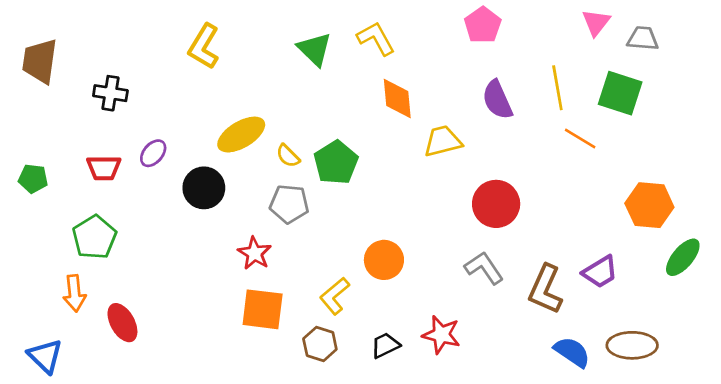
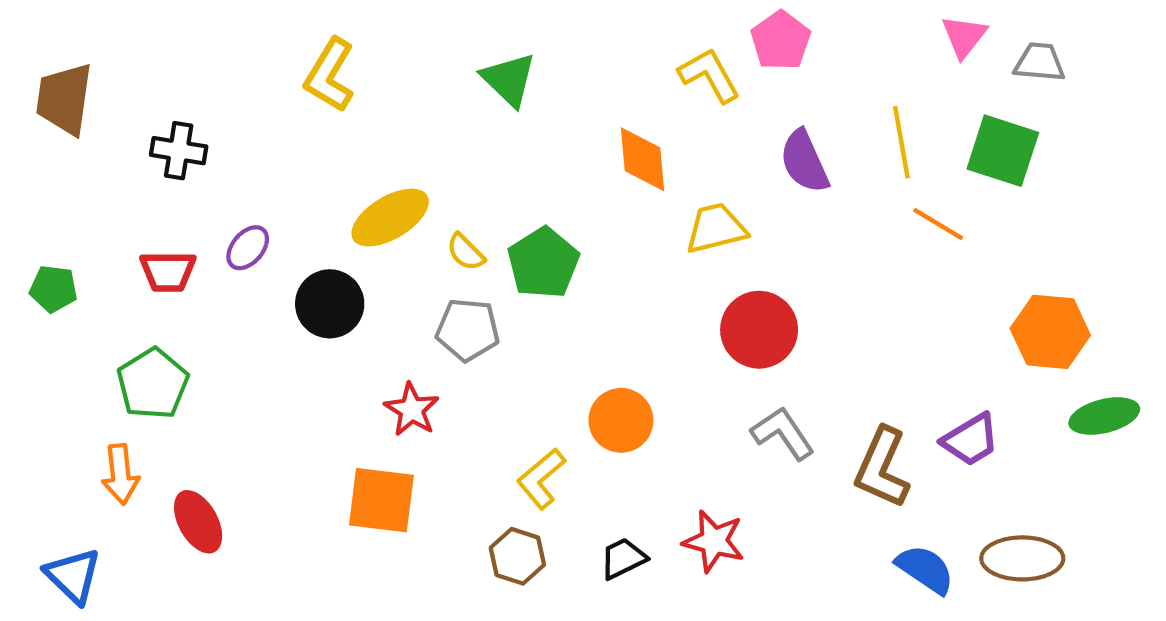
yellow L-shape: (376, 38) -> (709, 75), moved
red circle: (496, 204) -> (759, 330), moved
green ellipse: (683, 257) -> (1104, 416), turned 36
orange square: (263, 309) -> (381, 500), moved

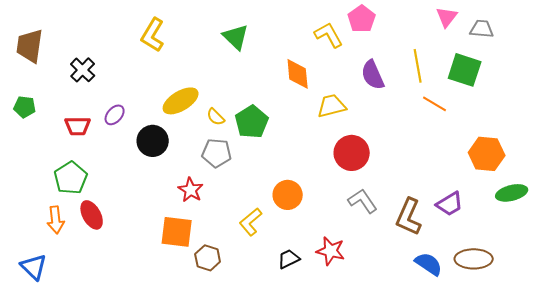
black cross: (179, 151) -> (83, 70), turned 35
green pentagon: (54, 289) -> (25, 107), moved
red ellipse: (198, 522) -> (92, 215), moved
brown hexagon: (517, 556) -> (208, 258), moved

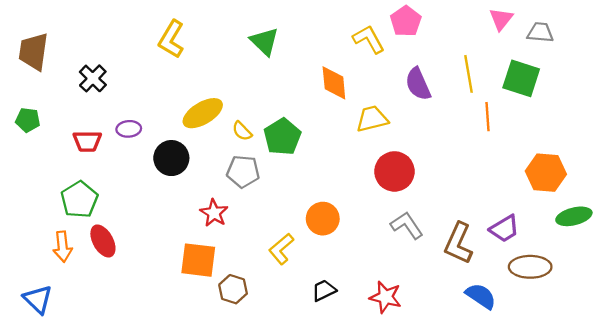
orange line: (435, 104) -> (488, 117), turned 55
purple ellipse: (115, 115) -> (129, 129), turned 45
red star: (331, 251) -> (386, 297), moved
brown ellipse: (474, 259) -> (530, 267), moved

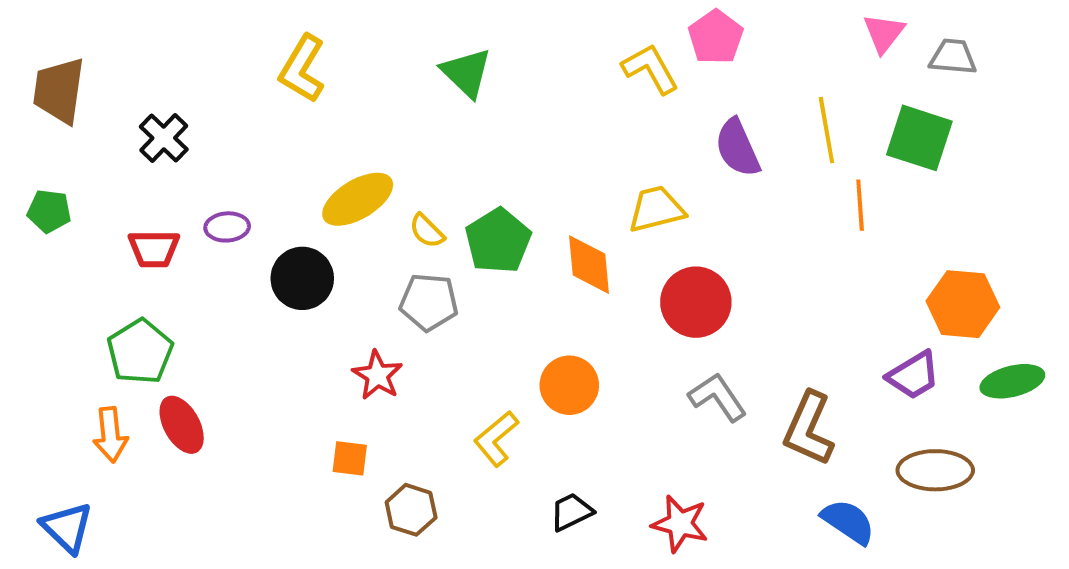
orange diamond: (334, 83) -> (589, 265), moved
purple trapezoid: (504, 229) -> (913, 375), moved
orange square: (198, 260) -> (350, 458), size x0.6

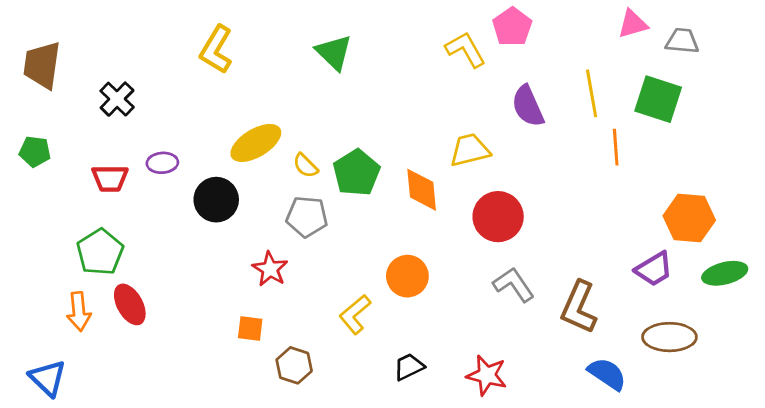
pink triangle: (884, 33) -> (633, 24), turned 36

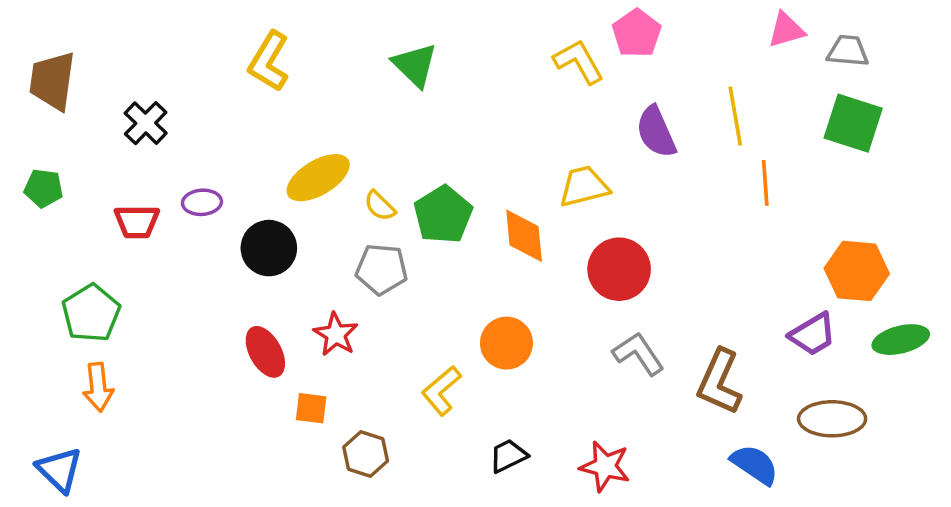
green square: (658, 99) -> (853, 123), moved
green pentagon: (100, 252) -> (91, 313), moved
red ellipse: (130, 304) -> (265, 352), moved

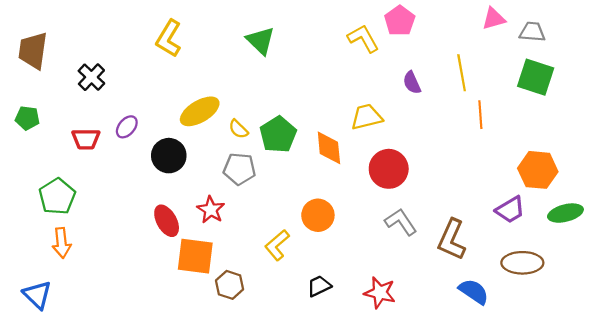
purple semicircle: (656, 132) -> (412, 83), size x0.7
purple ellipse: (202, 202) -> (127, 127), turned -45
orange square: (311, 408) -> (195, 256), size x1.8

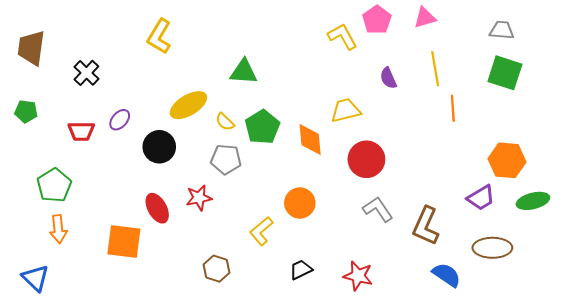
pink triangle: (494, 19) -> (425, 18), moved
green triangle: (260, 41) -> (244, 72), moved, turned -40
red star: (211, 210) -> (199, 198), turned 30
orange square: (195, 256) -> (124, 242), moved

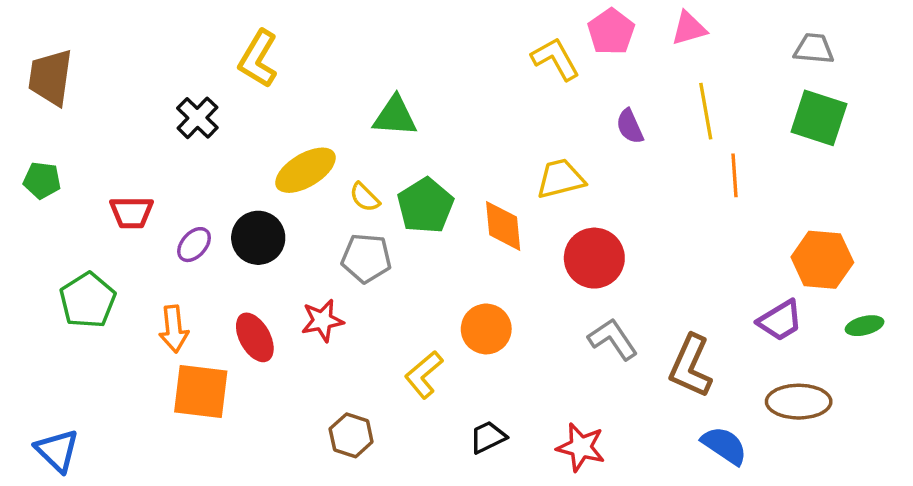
black cross: (86, 73) -> (197, 118), moved
purple ellipse: (120, 120) -> (194, 245), moved
green ellipse: (533, 201) -> (865, 326), size x0.7
orange arrow: (58, 229) -> (174, 329), moved

